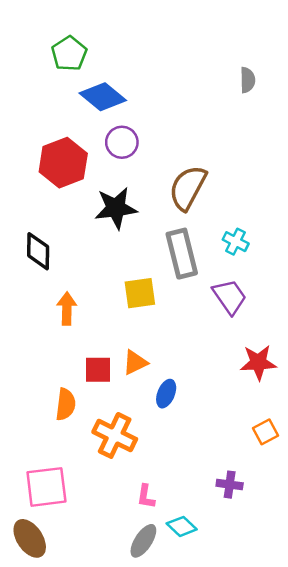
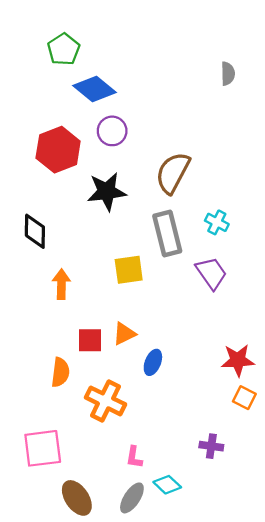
red star: (258, 362) -> (238, 360), moved
orange square: (265, 432) -> (244, 398), turned -35
brown ellipse: (30, 538) -> (77, 498), moved

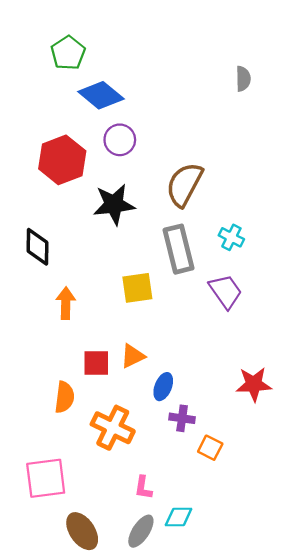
orange square: (244, 398) -> (210, 448), moved
purple cross: (211, 446) -> (182, 418), moved
cyan diamond: (167, 485) -> (179, 517), turned -44

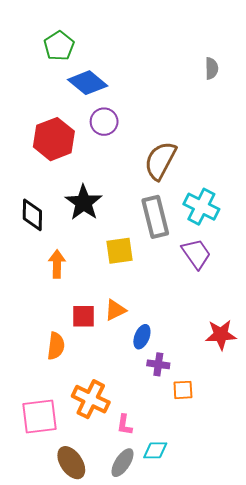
black star: (114, 204) -> (84, 203), moved, turned -30
cyan cross: (231, 237) -> (201, 207), size x1.6
orange cross: (113, 428) -> (91, 399), moved
orange square: (210, 448) -> (183, 390), turned -30

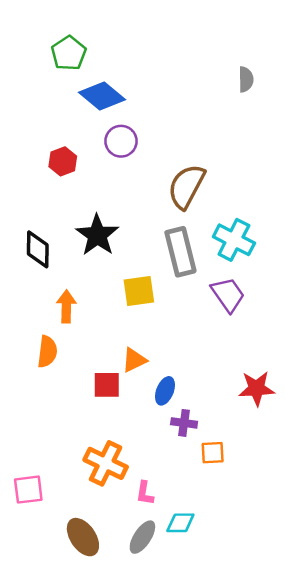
red hexagon: (54, 139) -> (63, 161), size x0.6
red square: (84, 316) -> (107, 385), moved
orange semicircle: (56, 346) -> (47, 352), moved
pink square: (40, 417) -> (28, 490), moved, size x0.7

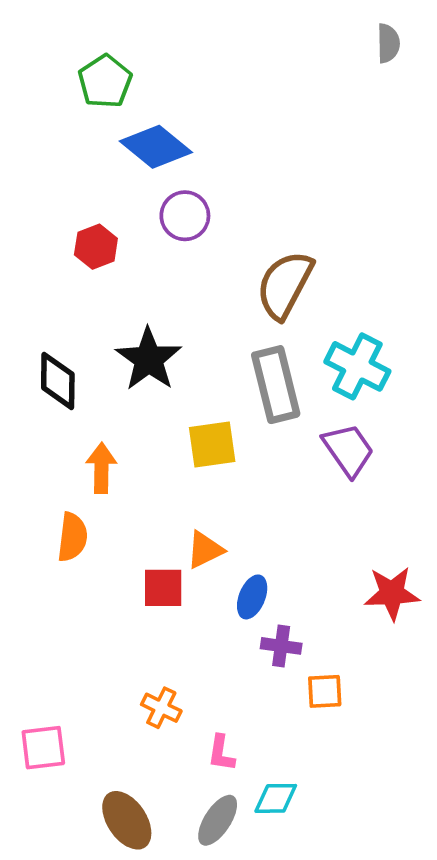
gray semicircle: (246, 79) -> (388, 43), moved
orange cross: (106, 463) -> (161, 708), size x0.6

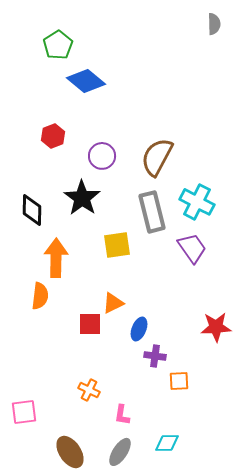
purple circle: (185, 216) -> (102, 156), moved
orange arrow: (101, 468) -> (56, 258), size x1.4
cyan diamond: (276, 798) -> (167, 443), moved

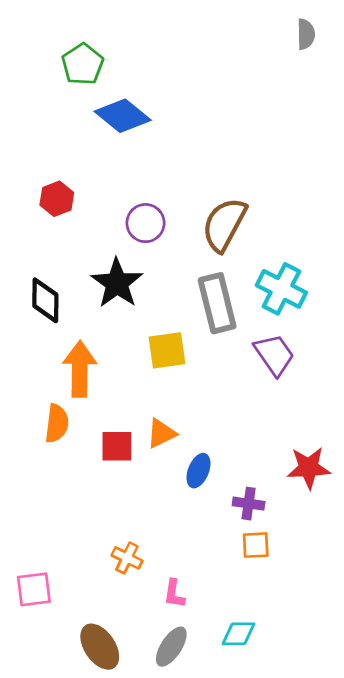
red hexagon: (53, 136) -> (57, 199), moved
red square: (90, 324) -> (117, 446), moved
purple cross: (155, 356) -> (249, 504), moved

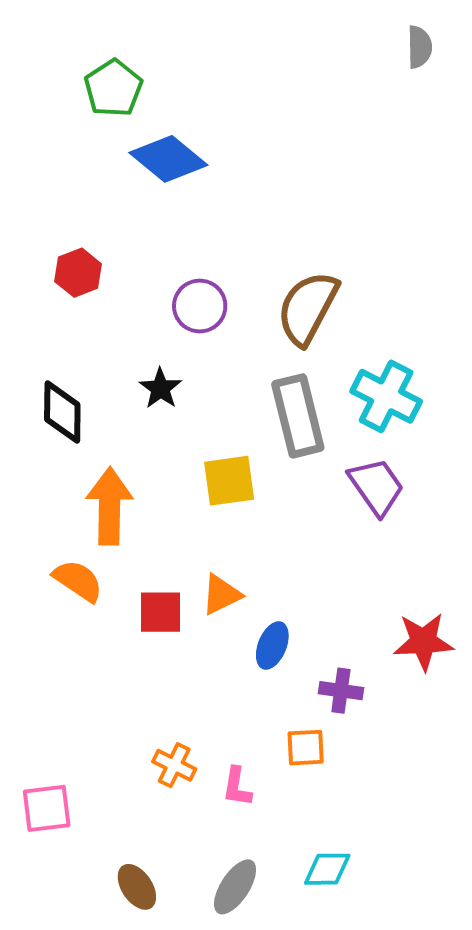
black star: (117, 283) -> (160, 388), size x0.6
orange semicircle: (57, 423) -> (78, 581), turned -63
orange square: (256, 545) -> (306, 748), moved
pink L-shape: (174, 594) -> (237, 787), moved
brown ellipse: (100, 647) -> (137, 887), size x0.7

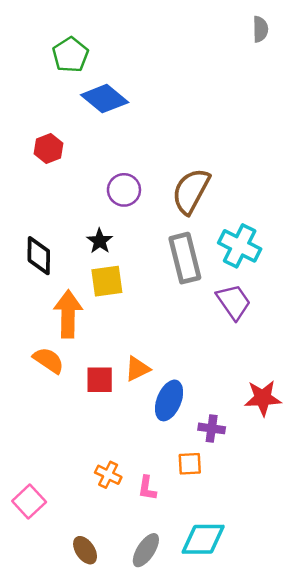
red hexagon: (78, 273) -> (49, 148), moved
yellow square: (229, 481) -> (107, 281), moved
blue ellipse: (272, 646) -> (169, 400), size x1.4
pink square: (47, 808) -> (29, 501), turned -36
cyan diamond: (327, 869) -> (203, 539), size x1.5

